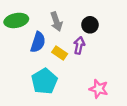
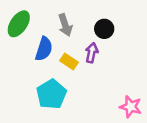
green ellipse: (16, 20) -> (19, 24), turned -45
pink star: (99, 89) -> (131, 107), moved

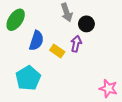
gray arrow: (65, 25) -> (67, 12), moved
cyan pentagon: (51, 94) -> (28, 78), moved

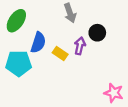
black circle: (86, 24) -> (97, 33), moved
cyan pentagon: (28, 78) -> (19, 63), moved, turned 30

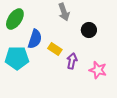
purple arrow: (80, 46) -> (72, 61), moved
pink star: (114, 93) -> (98, 70), moved

